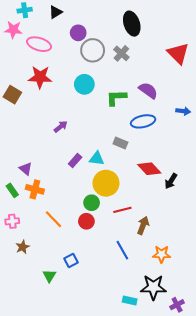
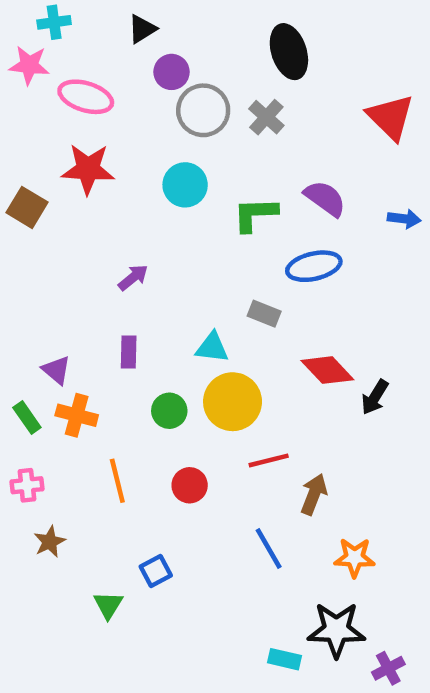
black triangle: (56, 12) -> (142, 29), moved
blue arrow: (183, 111) -> (404, 219), moved
purple rectangle: (75, 161) -> (129, 352), moved, turned -40
green circle: (92, 203) -> (169, 411), moved
orange line: (53, 219) -> (117, 481), turned 30

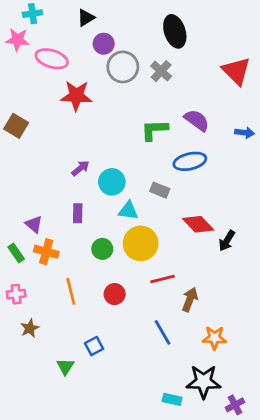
red star: (88, 169) -> (76, 96), moved
cyan circle: (185, 185) -> (112, 182), moved

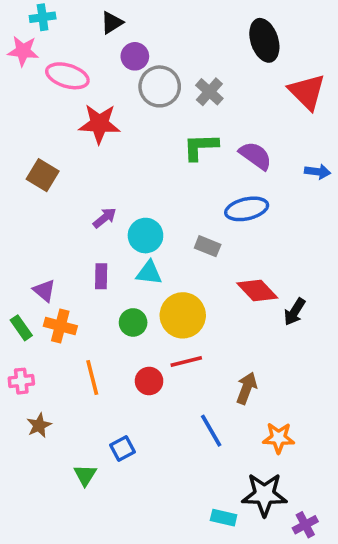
black ellipse: (175, 31) -> (264, 40), moved
brown square: (16, 126) -> (43, 175), moved
green L-shape: (154, 130) -> (200, 147), moved
cyan triangle: (128, 211) -> (149, 273), moved
red line: (162, 279) -> (186, 362), moved

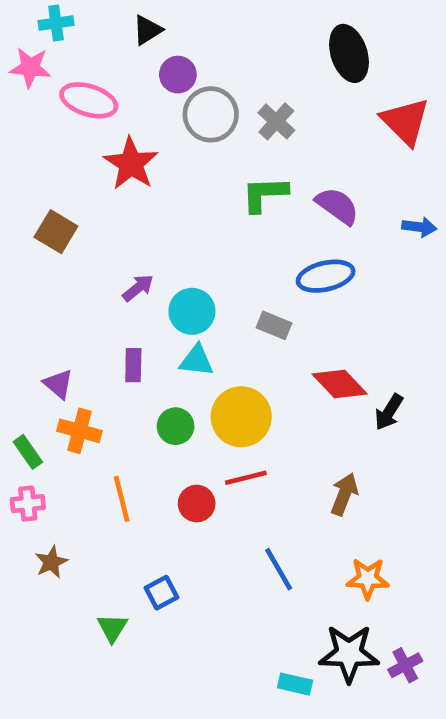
red star: (99, 124) -> (131, 164), turned 30
green rectangle: (21, 328) -> (28, 452), moved
brown arrow: (247, 388) -> (344, 494), moved
purple cross: (305, 525) -> (405, 665), moved

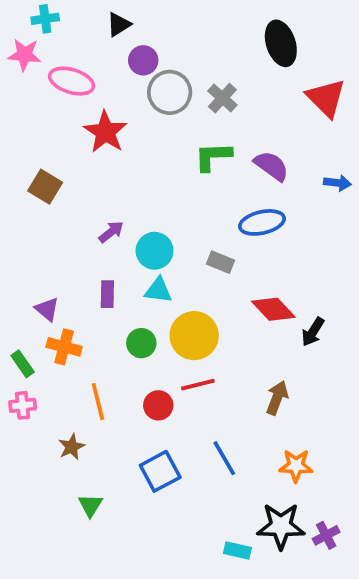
brown star: (51, 562) -> (72, 447), moved
blue square: (161, 593) -> (160, 471), moved, size x1.5

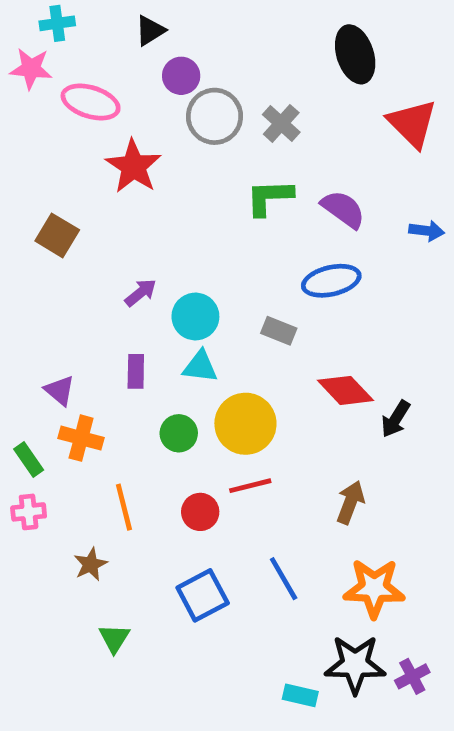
orange star: (296, 466) -> (374, 588), size x1.4

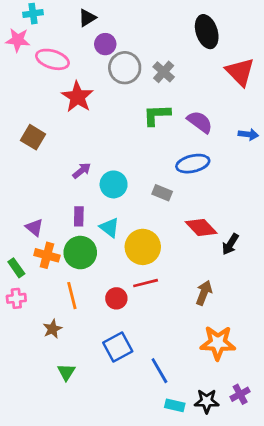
cyan triangle: (200, 367) -> (109, 228), moved, turned 30
green circle: (179, 433) -> (80, 253), moved, size x1.5
blue line: (284, 579) -> (159, 371), moved
black star: (355, 664) -> (207, 401), moved, size x0.7

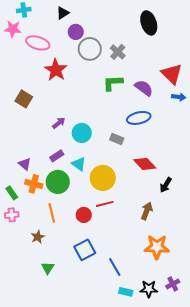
red triangle: (240, 72) -> (172, 74), moved
purple rectangle: (79, 216) -> (57, 156), turned 56
black arrow: (230, 244) -> (166, 185), moved

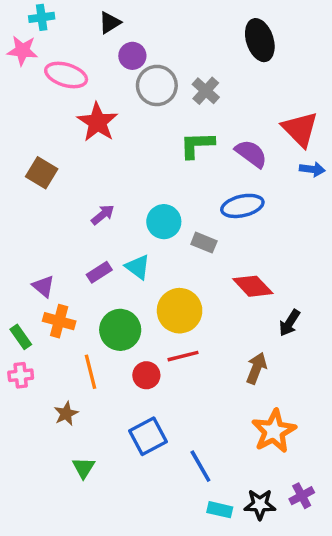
cyan circle: (82, 133) -> (164, 222), moved
cyan triangle: (79, 164) -> (138, 267), moved
green circle: (58, 182) -> (120, 330), moved
orange star: (157, 247) -> (274, 431), turned -30

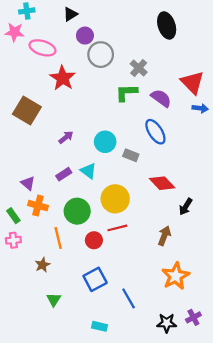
gray cross: (206, 91) -> (139, 68), moved
brown square: (42, 173) -> (27, 110), size x1.4
blue ellipse: (242, 206) -> (155, 132), turned 70
cyan rectangle: (220, 510) -> (100, 326), moved

